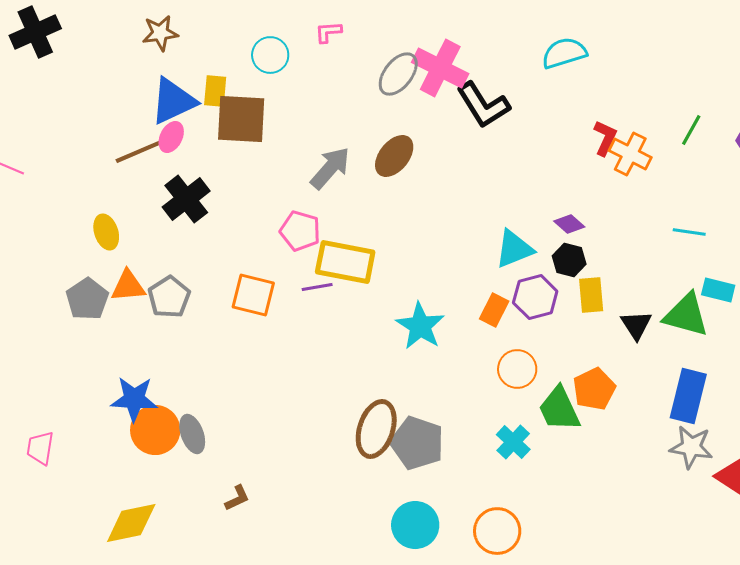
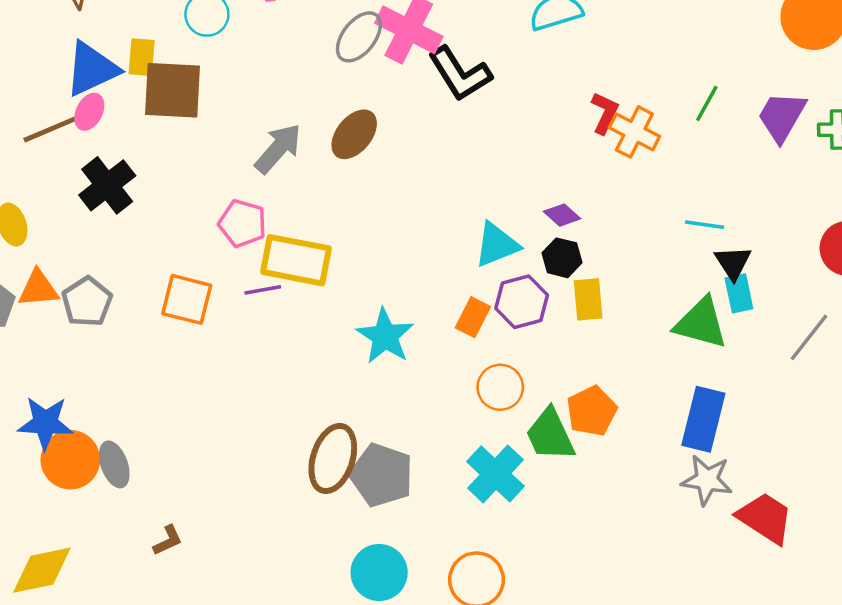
cyan rectangle: (718, 290) -> (739, 293), turned 64
black triangle: (636, 325) -> (733, 263), moved
cyan cross: (513, 442) -> (495, 474), size x1.4

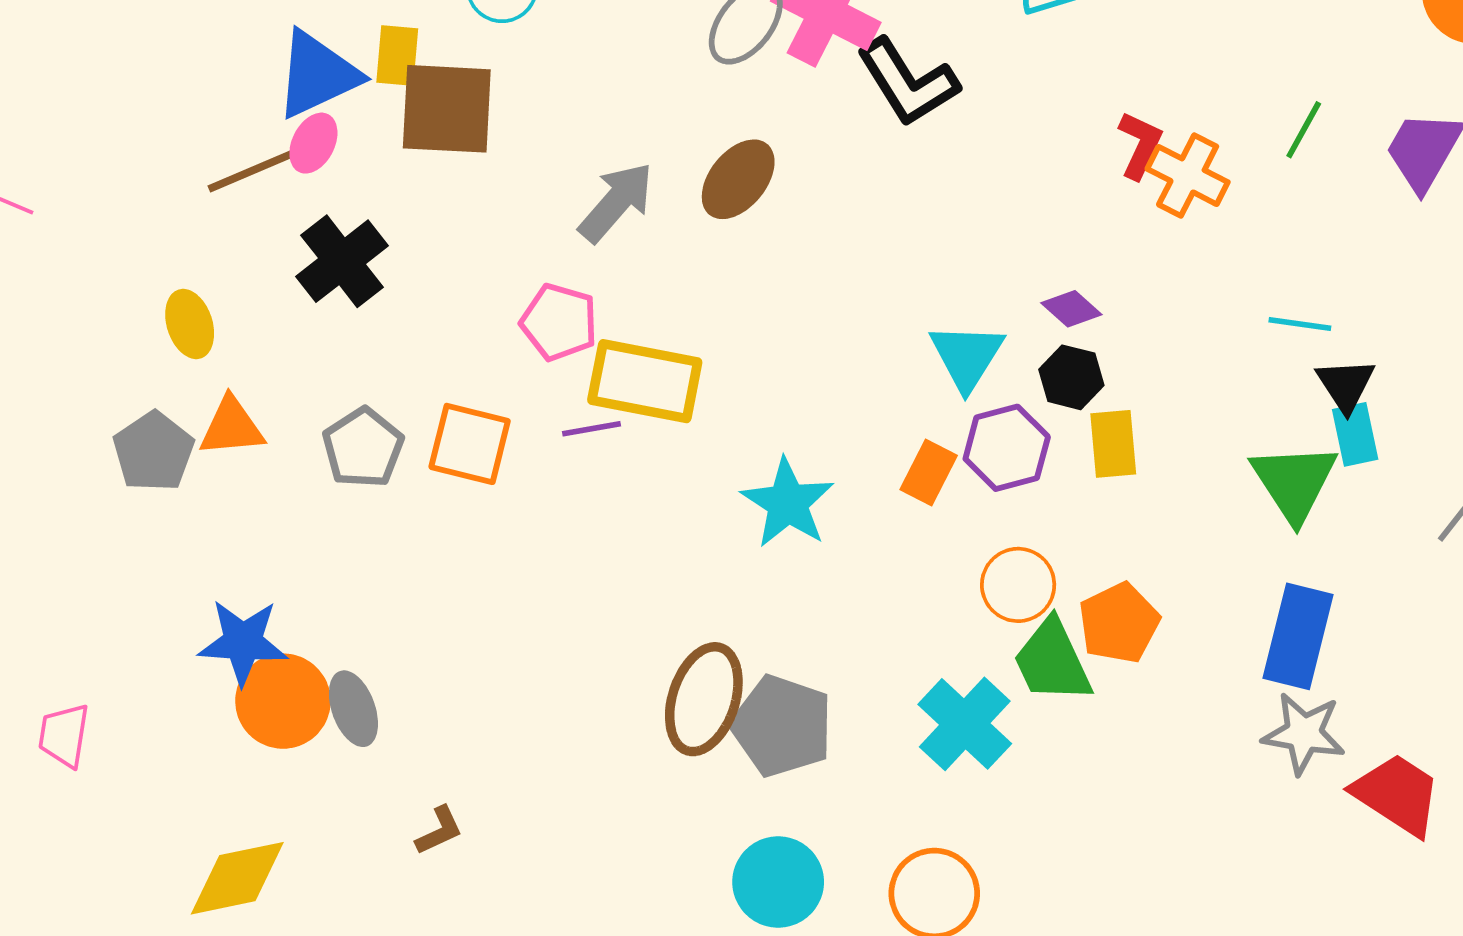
cyan triangle: (497, 245) -> (967, 356), turned -36
gray pentagon: (87, 302) -> (363, 448), moved
green triangle: (701, 323) -> (1294, 482), turned 42
orange circle: (500, 387) -> (1018, 585), moved

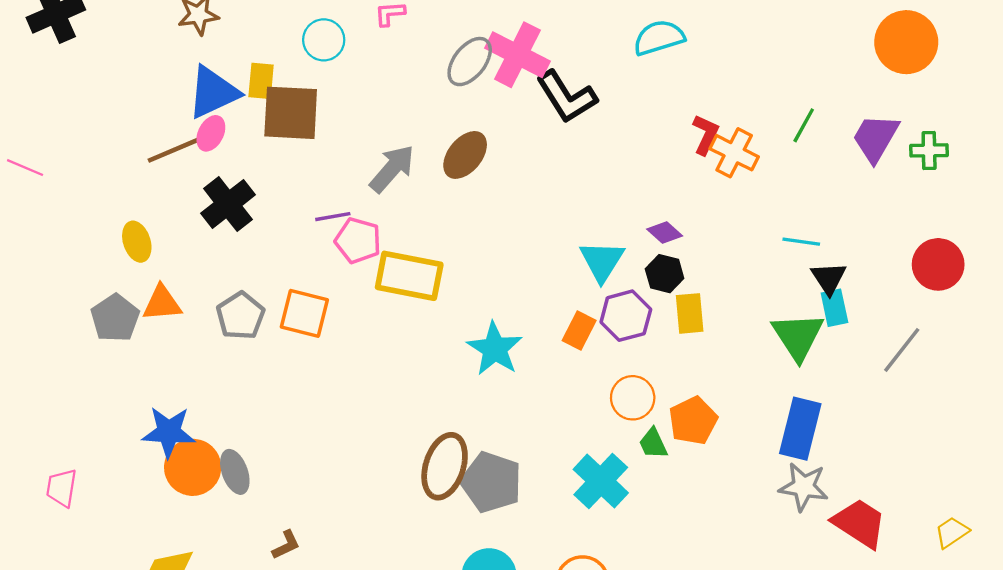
purple line: (591, 429) -> (333, 217), moved
green trapezoid: (1052, 661) -> (653, 443), size x0.6

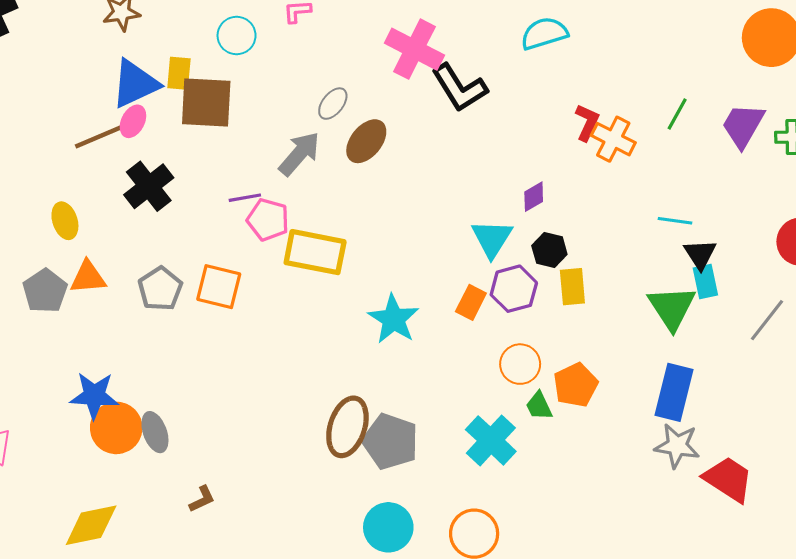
gray ellipse: (470, 62) -> (333, 104), moved, size x0.7
purple diamond: (665, 233) -> (534, 197), moved, turned -72

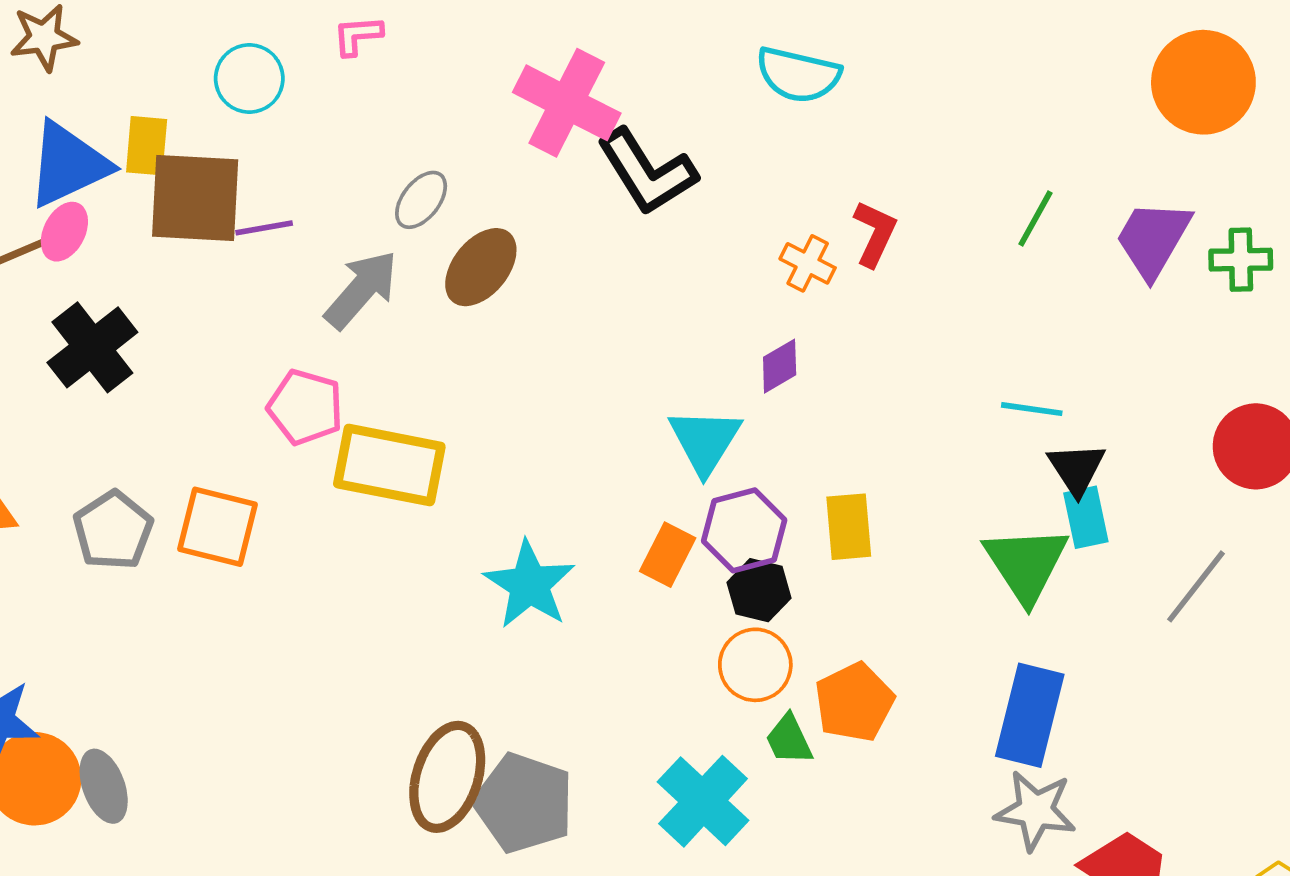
cyan semicircle: (544, 33) -> (798, 75), turned -150
orange cross: (613, 139) -> (808, 263), moved, size x0.7
purple line: (245, 198) -> (264, 228), moved
black hexagon: (549, 250) -> (759, 590), moved

